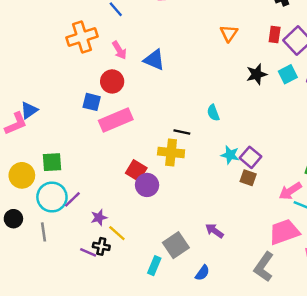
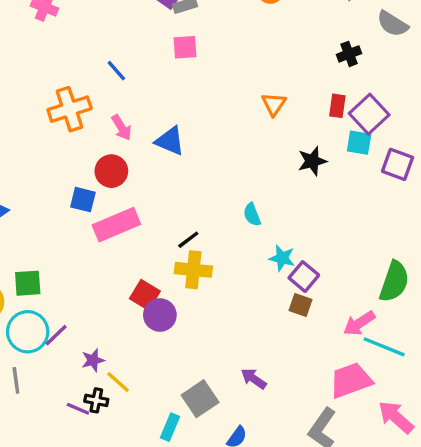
cyan square: (288, 74) -> (359, 143), moved, turned 36
black line: (182, 132) -> (188, 240), moved, turned -49
cyan star: (230, 155) -> (282, 258), moved

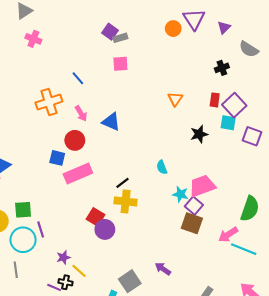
brown square: (300, 305) -> (192, 223), size x1.5
purple line: (56, 335) -> (41, 229), moved, turned -63
pink trapezoid: (351, 380) -> (202, 186), moved

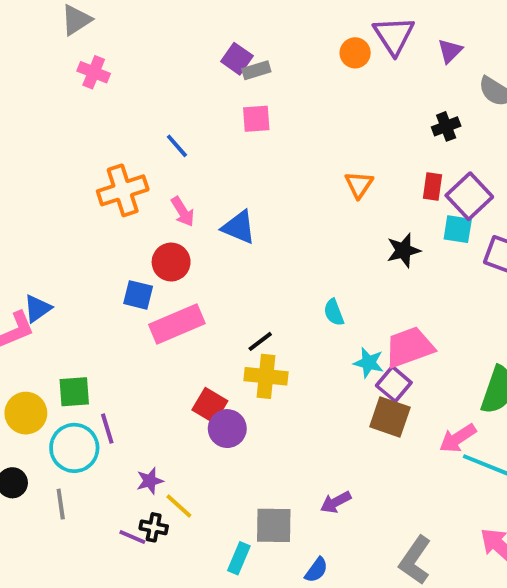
purple arrow: (163, 269) -> (336, 502), turned -63
gray square: (130, 281) -> (274, 525), turned 35

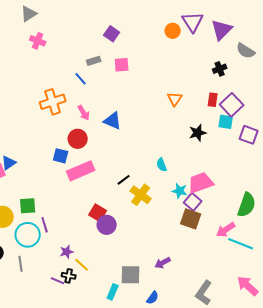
purple triangle: (450, 51) -> (222, 30), size x1.6
gray rectangle: (256, 70) -> (94, 61), moved
yellow cross: (266, 376) -> (141, 195), moved, turned 30

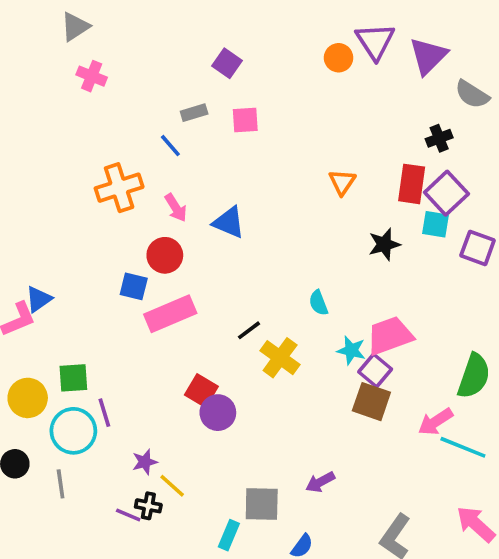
black cross: (220, 69) -> (439, 138), moved
red rectangle: (213, 100) -> (412, 184), size x1.5

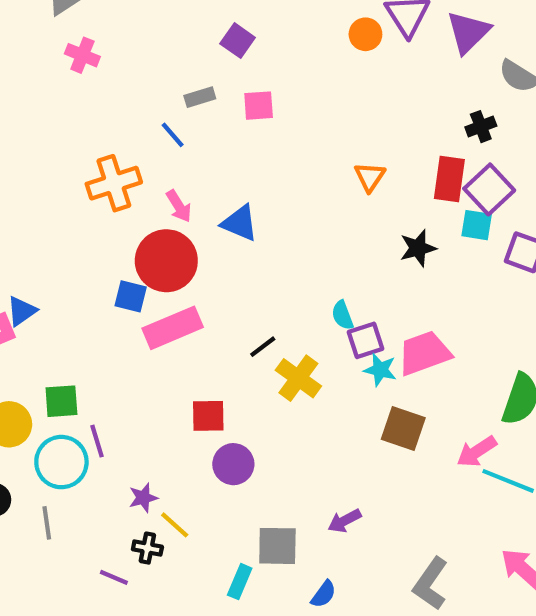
red circle: (165, 255) -> (166, 261), size x1.5
purple square: (375, 371) -> (365, 340), moved, turned 32
red square: (201, 391) -> (208, 416), turned -32
purple circle: (218, 413) -> (233, 464), moved
purple line: (128, 515) -> (114, 577), moved

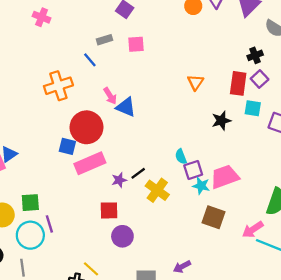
purple square: (489, 189) -> (260, 79), moved, size x0.7
pink arrow: (179, 206) -> (110, 96), moved
purple star: (143, 498) -> (119, 180), moved

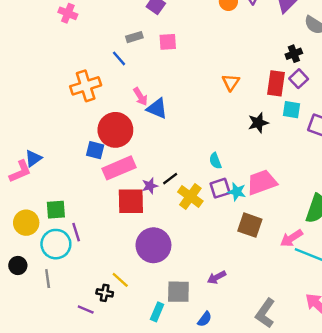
purple square: (193, 170) -> (220, 188), moved
red square: (109, 210) -> (131, 201), moved, size x1.4
purple circle: (122, 236) -> (153, 245), size x1.5

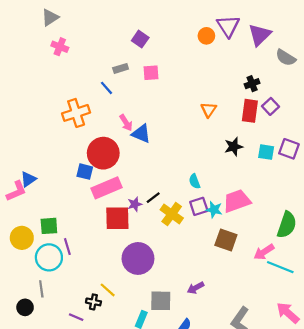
black cross: (294, 54) -> (252, 84), moved
cyan square: (291, 110) -> (266, 152), moved
black circle: (18, 265) -> (25, 307), moved

